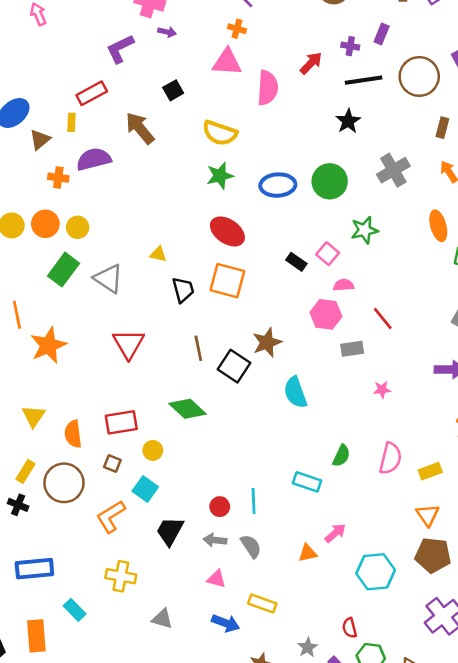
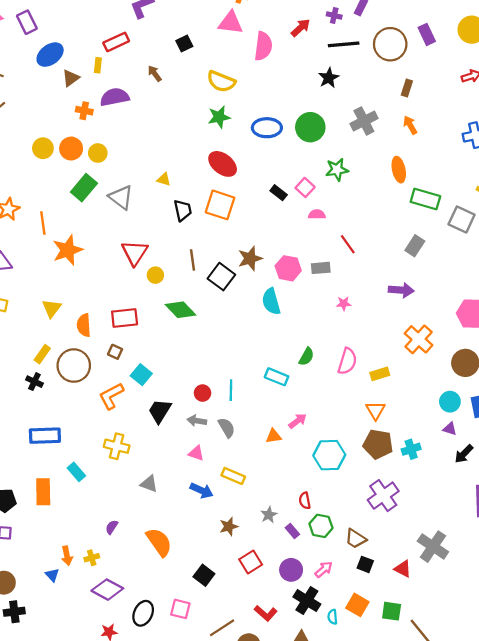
brown arrow: (140, 128) -> (155, 73), size x0.6
pink hexagon: (326, 314) -> (288, 268), moved
yellow circle: (153, 450) -> (155, 275), moved

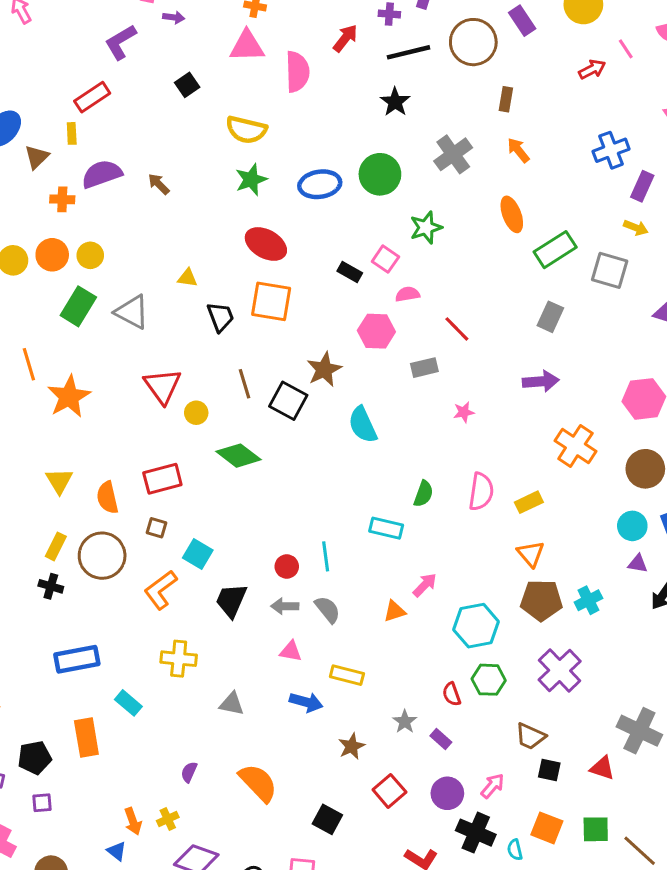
brown arrow: (155, 73) -> (159, 184), moved
green rectangle: (425, 199) -> (555, 250), turned -40
pink hexagon: (288, 268) -> (376, 331), moved
green hexagon: (321, 526) -> (489, 680), moved

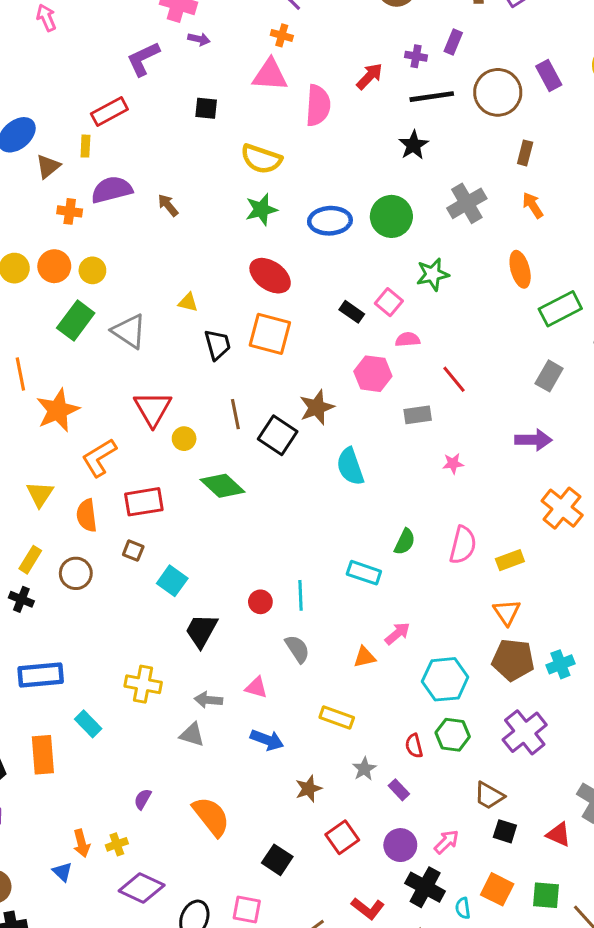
black square: (187, 85) -> (206, 108), turned 35
brown circle: (102, 556) -> (76, 573), size x0.7
orange L-shape: (161, 590) -> (99, 458), moved
gray arrow: (285, 606) -> (208, 700), moved
yellow rectangle: (347, 675) -> (337, 717), moved

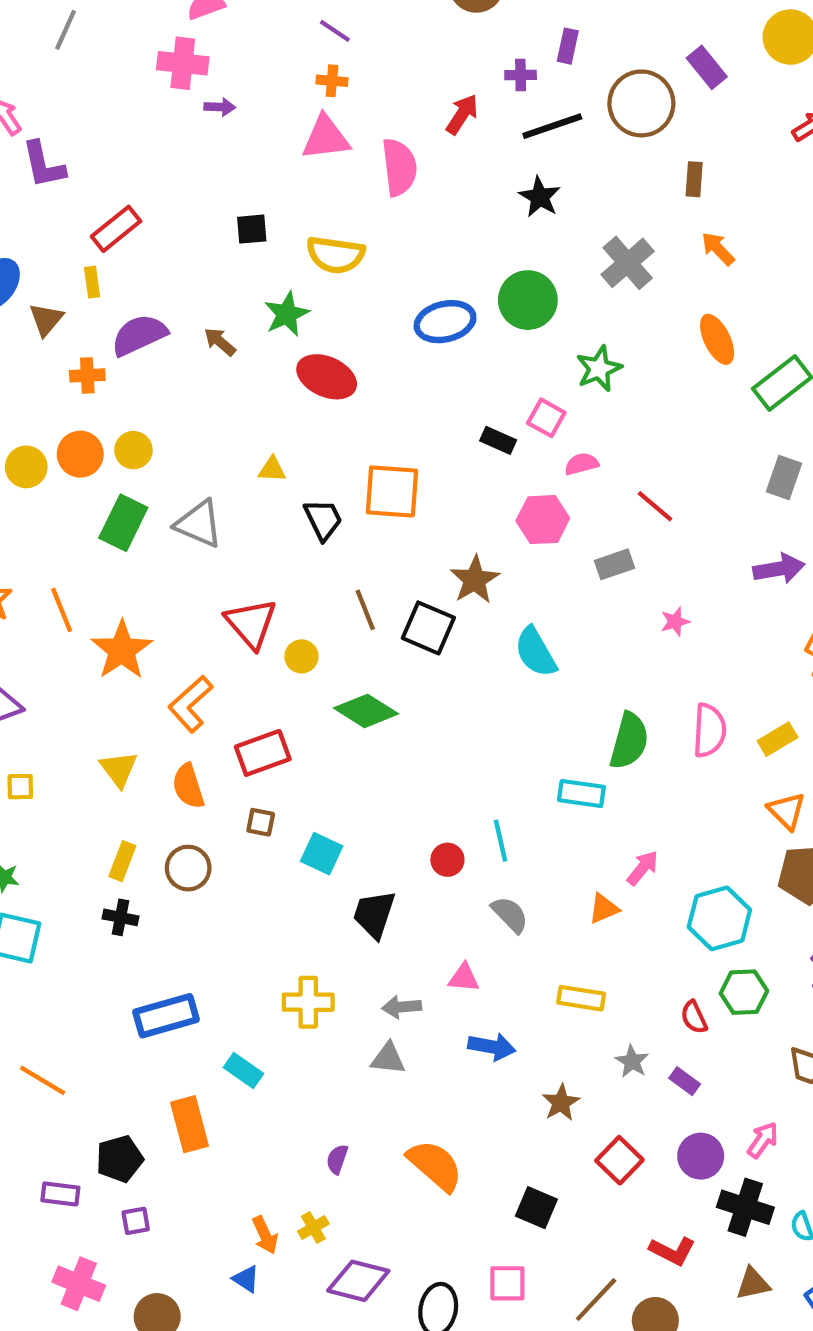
purple L-shape: (143, 59) -> (44, 165), moved, turned -66
black square: (206, 108) -> (252, 229), moved
green star: (261, 209) -> (287, 314), moved
red ellipse: (270, 276) -> (327, 377), moved
green semicircle: (405, 542) -> (629, 741), size x1.5

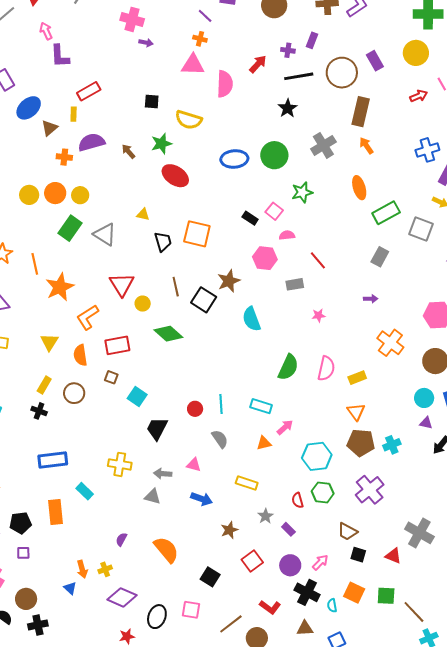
brown rectangle: (694, 179) -> (361, 112), size x1.8
purple arrow: (779, 569) -> (371, 299), size x0.6
cyan rectangle: (581, 794) -> (261, 406), moved

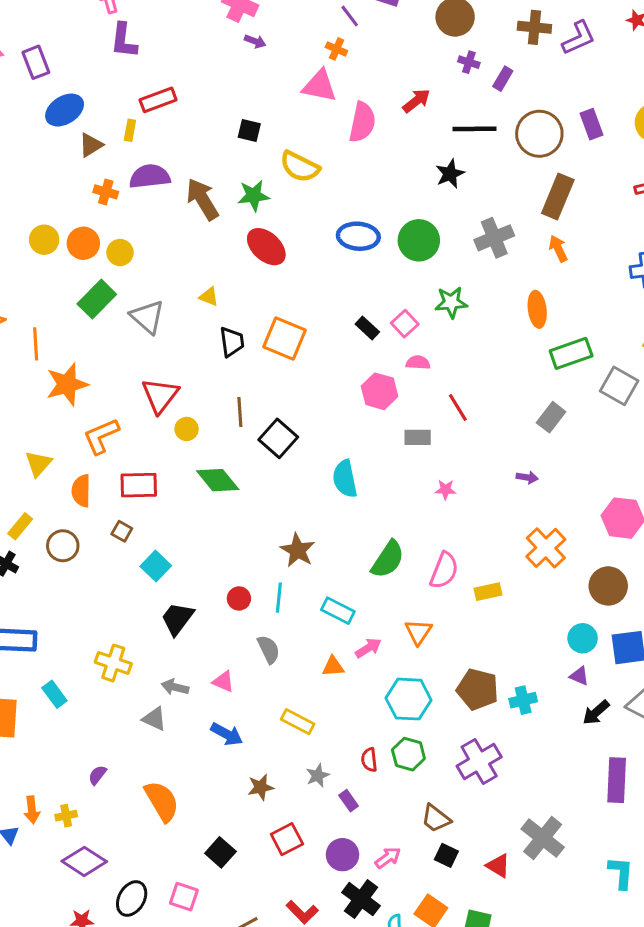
purple cross: (288, 50) -> (469, 62), moved
brown arrow: (128, 151) -> (202, 199), size x1.8
brown star: (229, 281) -> (298, 550), moved, turned -30
orange triangle: (356, 412) -> (418, 632), moved

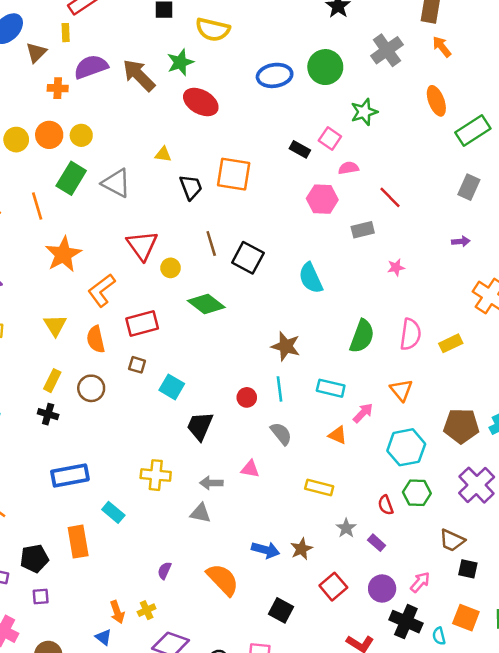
orange line: (36, 344) -> (37, 206), moved
orange triangle: (333, 666) -> (338, 435), turned 42
blue arrow: (227, 734) -> (266, 550), moved

